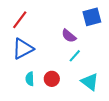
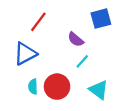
red line: (20, 20) -> (38, 22), moved
red circle: (52, 79) -> (57, 87), size x1.5

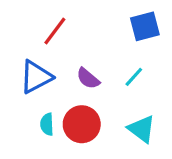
purple semicircle: (76, 39) -> (88, 78), moved
cyan line: (82, 61) -> (134, 77), moved

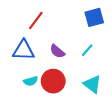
blue triangle: (36, 77) -> (23, 50), turned 30
cyan semicircle: (47, 124) -> (31, 81), turned -104

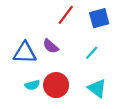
red line: (36, 21) -> (66, 15), moved
purple semicircle: (57, 51) -> (51, 46), moved

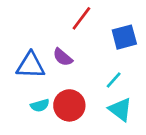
blue square: (99, 18) -> (124, 37), moved
cyan line: (92, 53) -> (114, 80), moved

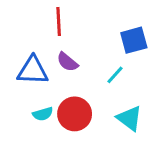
red line: (81, 18) -> (59, 21), moved, turned -40
cyan line: (114, 80) -> (115, 75), moved

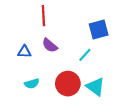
blue triangle: (33, 71) -> (24, 52), size x0.6
red circle: (75, 114) -> (68, 84), moved

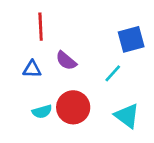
red line: (43, 16) -> (41, 27), moved
red circle: (68, 84) -> (73, 107), moved

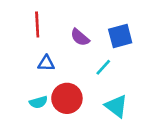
purple semicircle: (66, 61) -> (80, 37), moved
blue triangle: (32, 69) -> (46, 63), moved

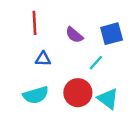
red circle: (67, 98) -> (78, 93), moved
cyan semicircle: (38, 102) -> (36, 95), size x1.5

